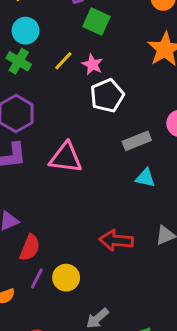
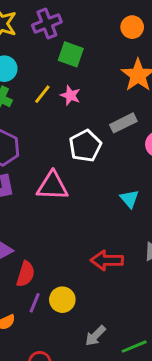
white pentagon: (107, 96) -> (85, 146), moved
gray rectangle: (137, 141) -> (123, 123), moved
cyan triangle: (145, 178) -> (129, 199), turned 42

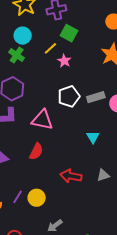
yellow line: (42, 94) -> (50, 48), moved
gray rectangle: (123, 123) -> (96, 97), moved
red semicircle: (26, 274) -> (36, 151), moved

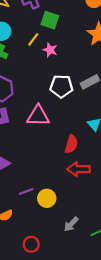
white pentagon: (69, 96) -> (61, 86), turned 30
red semicircle: (36, 151) -> (71, 144), moved
purple line: (18, 197) -> (26, 191), moved, turned 48

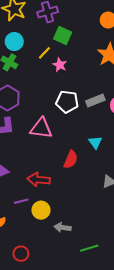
red arrow: (79, 169) -> (39, 180), moved
gray arrow: (71, 224) -> (63, 227), moved, turned 49

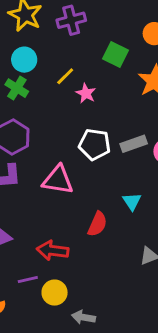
green square: (63, 36) -> (116, 55), moved

